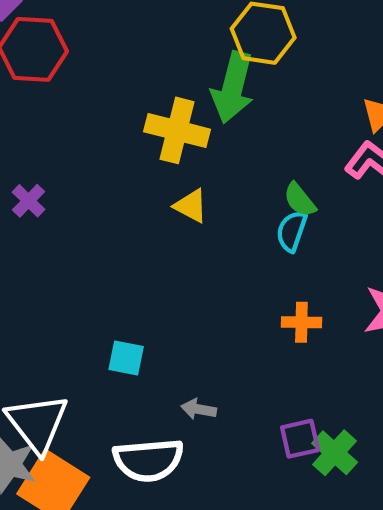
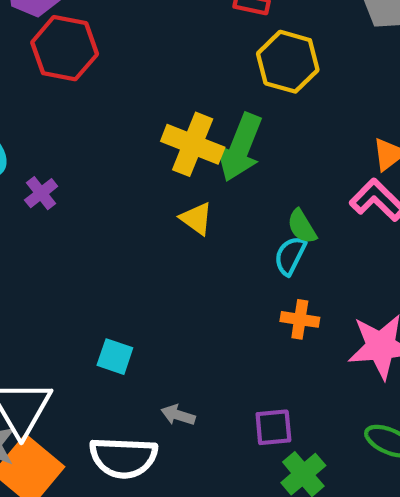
green arrow: (233, 87) -> (240, 147), moved
orange cross: (301, 322) -> (300, 319), moved
purple square: (300, 439) -> (273, 427), moved

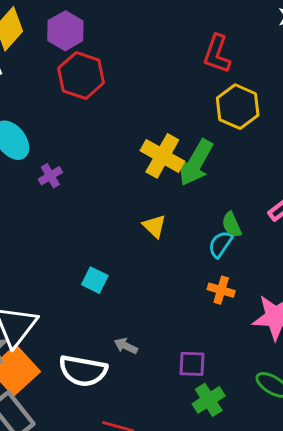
yellow triangle: (196, 219) -> (154, 226), moved
cyan square: (115, 357) -> (95, 280), moved

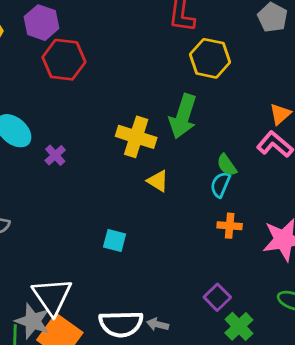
yellow cross: (162, 156) -> (136, 137), moved
gray arrow: (126, 346) -> (158, 324), moved
purple square: (192, 364) -> (217, 297), turned -35

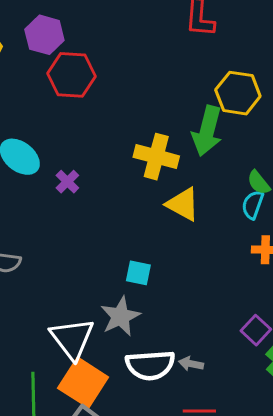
yellow hexagon: (210, 58) -> (238, 93), moved
yellow triangle: (158, 181) -> (183, 204), size x1.4
gray star: (33, 321) -> (120, 316), moved, turned 30

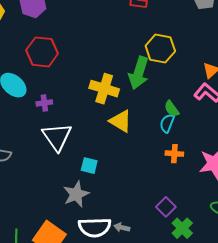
red hexagon: (72, 75) -> (42, 52), moved
purple cross: (67, 182) -> (44, 103), turned 35
white triangle: (72, 339) -> (57, 137), moved

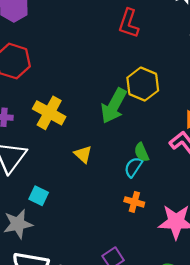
yellow cross: (104, 89) -> (49, 113), moved
yellow triangle: (121, 121) -> (83, 154), size x0.7

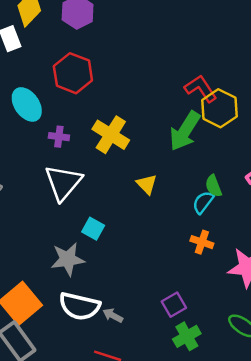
red L-shape: (129, 23) -> (201, 88), moved, turned 124

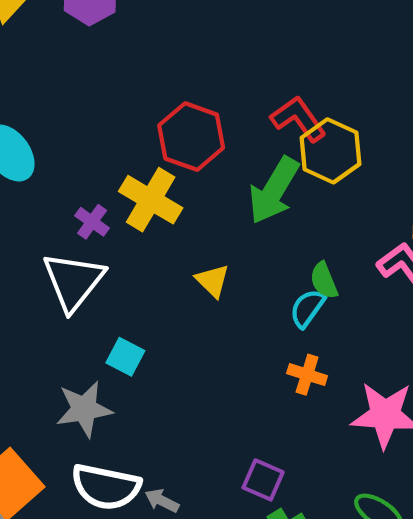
red hexagon: (73, 73) -> (191, 137), moved
purple cross: (59, 137) -> (92, 222), moved, turned 30
purple square: (174, 305) -> (263, 480), turned -35

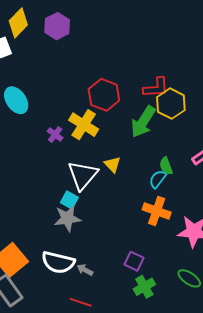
red L-shape: (298, 119) -> (156, 88), turned 120
white triangle: (73, 281) -> (83, 175), moved
orange cross: (307, 375) -> (157, 211), size x1.5
gray star: (84, 409) -> (67, 218), moved

